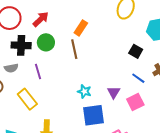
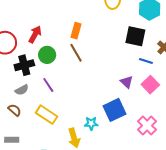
black square: (136, 51) -> (135, 36), size x1.5
cyan star: (84, 91) -> (91, 123), moved

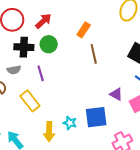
brown line: (76, 53) -> (94, 54), moved
purple triangle: (127, 82) -> (116, 94), turned -32

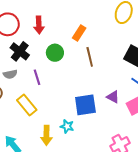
red arrow: (43, 21) -> (39, 25), turned 132
green circle: (49, 44) -> (55, 53), moved
black cross: (24, 47) -> (20, 51), turned 36
blue square: (96, 117) -> (85, 105), moved

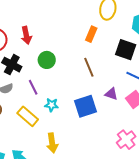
orange rectangle: (79, 33) -> (91, 34), moved
brown line: (90, 57) -> (89, 67), moved
cyan star: (67, 126) -> (52, 105), moved

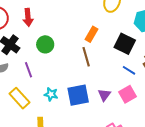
orange rectangle: (91, 34) -> (92, 34), moved
purple triangle: (111, 94) -> (104, 95), moved, turned 40
cyan star: (52, 105) -> (51, 94), moved

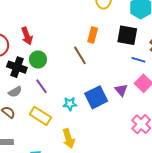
green circle: (45, 44) -> (38, 60), moved
brown line: (86, 57) -> (80, 55), moved

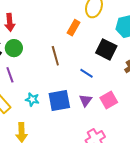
orange rectangle: (93, 35) -> (74, 28), moved
blue line: (138, 60) -> (87, 73), moved

